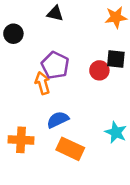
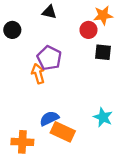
red circle: (99, 70) -> (88, 30), moved
blue semicircle: (58, 120) -> (49, 118), moved
orange cross: (21, 140) -> (22, 142), moved

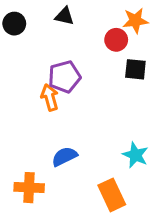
black circle: (12, 30) -> (14, 24), moved
purple pentagon: (49, 58) -> (64, 77), turned 30
orange rectangle: (63, 132) -> (112, 195), moved, turned 40

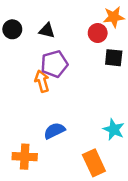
black triangle: (64, 16) -> (47, 31), moved
black circle: (14, 24) -> (12, 29), moved

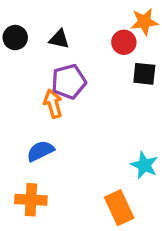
blue semicircle: (54, 131) -> (40, 151), moved

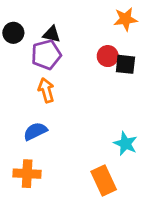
red circle: (124, 42) -> (108, 56), moved
purple pentagon: (69, 82) -> (46, 55), moved

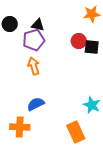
blue semicircle: (35, 131) -> (36, 104), moved

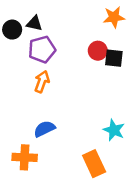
black triangle: (38, 25) -> (34, 23), moved
orange arrow: (34, 66) -> (42, 82), turned 36

